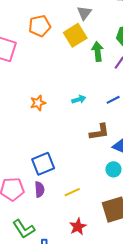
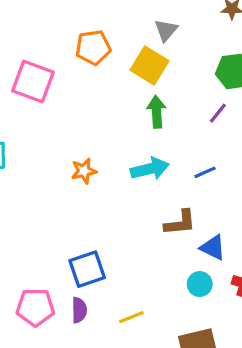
yellow square: (75, 35) -> (149, 65), turned -30
green arrow: (98, 51) -> (156, 112), moved
cyan arrow: (79, 99) -> (150, 169), size x1.6

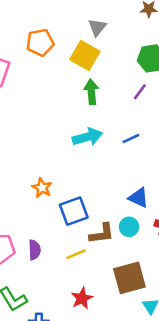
orange star: (84, 171) -> (42, 188), moved, turned -30
brown L-shape: (180, 223) -> (102, 234), moved
blue square: (87, 269) -> (74, 211), moved

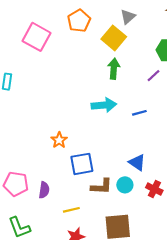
orange pentagon: (40, 43) -> (79, 21), turned -30
yellow line: (76, 254) -> (71, 210), moved

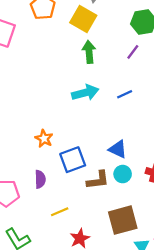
blue triangle: (137, 162) -> (118, 149), moved
purple semicircle: (44, 190) -> (40, 179), moved
yellow line: (71, 210) -> (60, 212), moved

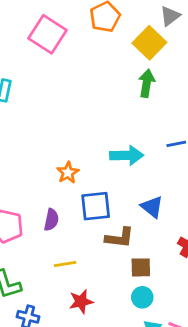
cyan arrow: (85, 93) -> (127, 155), moved
cyan circle: (123, 174) -> (142, 297), moved
brown square: (123, 220) -> (141, 267), moved, size x0.6

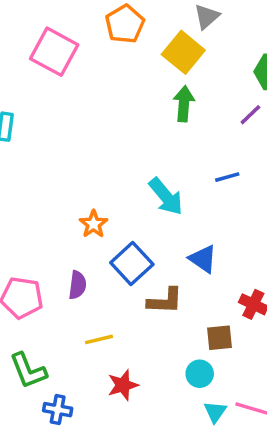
cyan arrow: (127, 155) -> (166, 196), turned 56
blue square: (96, 206) -> (132, 263), turned -32
brown square: (141, 267) -> (219, 338), moved

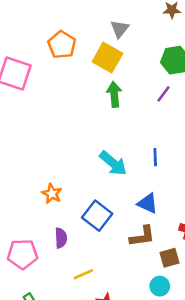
blue line: (227, 177) -> (155, 157), moved, turned -66
orange star: (93, 224) -> (52, 194), moved
brown L-shape: (165, 301) -> (142, 236), moved

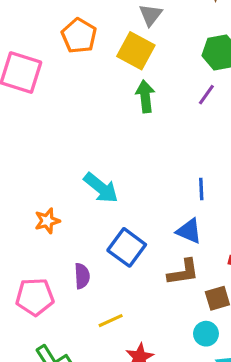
blue line: (155, 157) -> (201, 189), moved
cyan arrow: (113, 163) -> (101, 188), moved
orange star: (52, 194) -> (47, 221), moved, turned 30

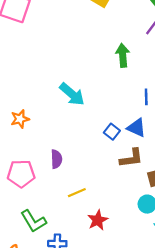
green arrow: (145, 96) -> (123, 55), moved
orange star: (47, 221) -> (20, 119), moved
blue square: (127, 247) -> (112, 132), moved, size x0.6

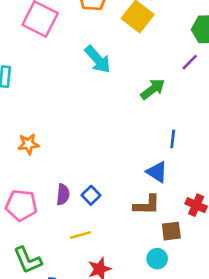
green arrow: (123, 55) -> (153, 89), turned 50
cyan arrow: (72, 94) -> (98, 59), moved
blue square: (112, 132) -> (91, 195), moved

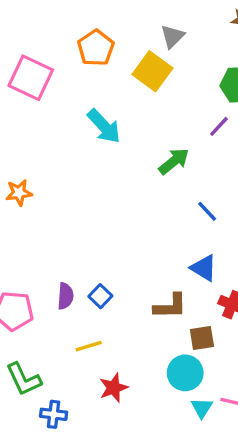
blue line: (173, 139) -> (207, 211), moved, turned -48
orange star: (28, 144) -> (19, 193), moved
blue triangle: (157, 172) -> (204, 268), moved
cyan circle: (157, 259) -> (185, 373), size x1.4

